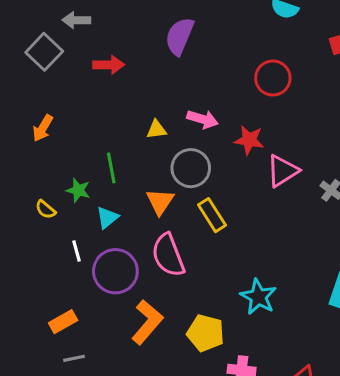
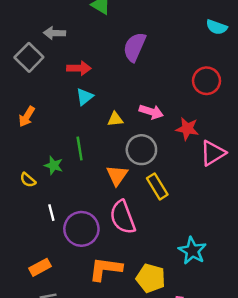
cyan triangle: (107, 218) -> (85, 97), moved
orange L-shape: (147, 322) -> (105, 269), turned -124

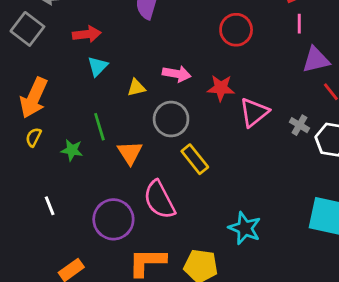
orange arrow: (27, 117) -> (34, 98), size x1.6
orange triangle: (117, 175) -> (130, 153), moved
yellow semicircle: (28, 180) -> (34, 137), moved, turned 84
white line: (51, 213) -> (50, 206), moved

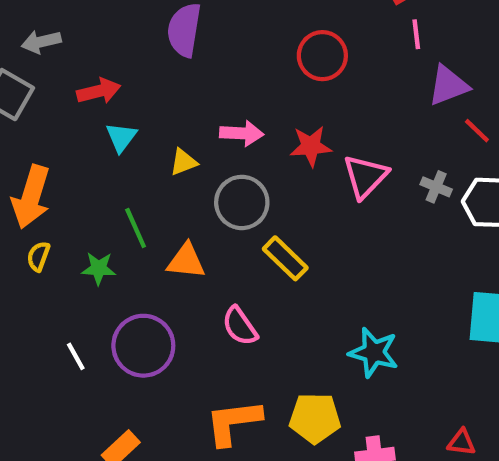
orange triangle: (130, 153) -> (186, 261), turned -44
pink semicircle: (159, 200) -> (240, 326), size x0.7
purple circle: (113, 219) -> (143, 346), moved

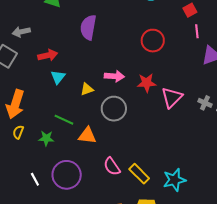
green line: (136, 228) -> (64, 120), turned -42
yellow rectangle: (285, 258) -> (139, 174), moved
cyan star: (374, 352) -> (174, 180), turned -30

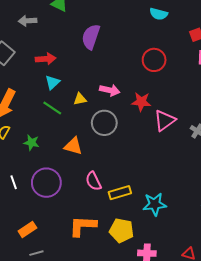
gray arrow: (21, 32) -> (28, 21), moved
green line: (64, 120) -> (52, 108), moved
yellow rectangle: (139, 174) -> (120, 193), turned -70

